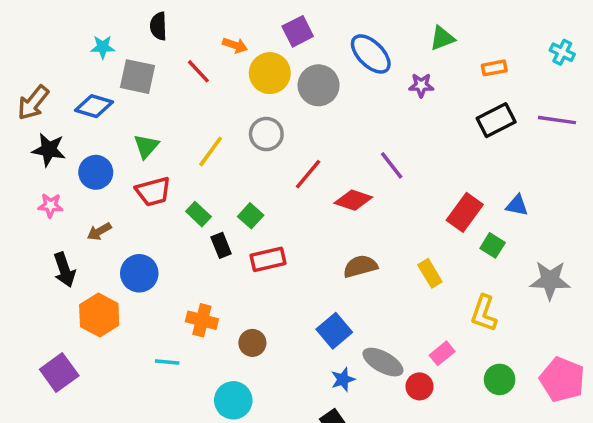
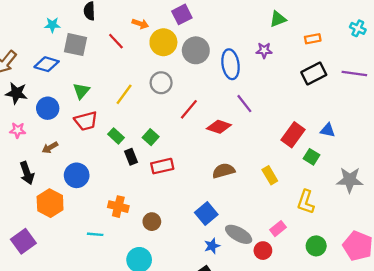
blue ellipse: (371, 54) -> (231, 64), moved, turned 36

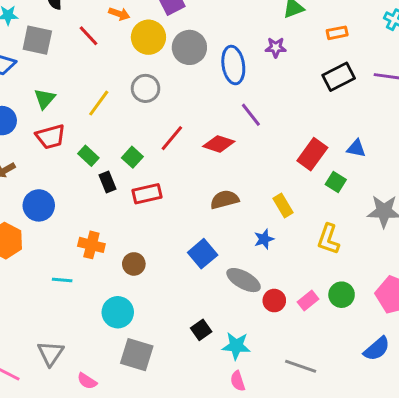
red line: (189, 109) -> (172, 138), moved
pink rectangle: (278, 229) -> (308, 301), moved
blue star: (212, 246) -> (264, 239), moved

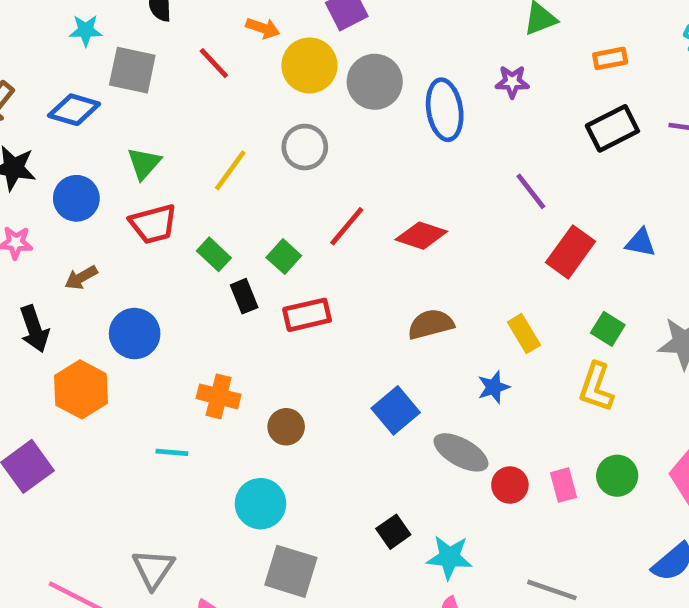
purple line: (251, 115) -> (531, 191), moved
green square: (336, 182) -> (608, 329), moved
pink rectangle: (308, 301) -> (564, 485), turned -66

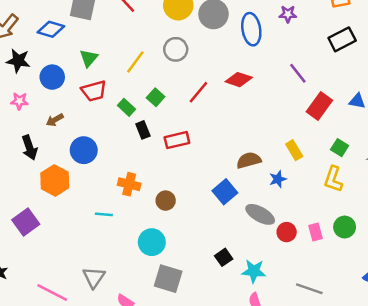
red diamond: (421, 236) -> (239, 80), moved
green square: (284, 257) -> (156, 97), moved
brown semicircle: (431, 324) -> (249, 160), moved

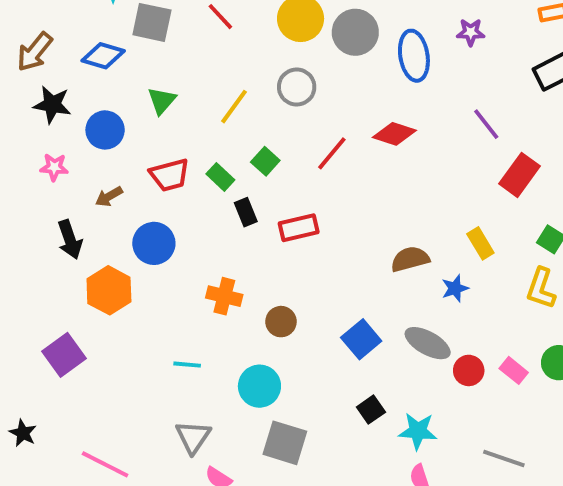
red trapezoid: (94, 91) -> (170, 175), moved
blue square: (225, 192) -> (361, 339), moved
cyan line: (104, 214) -> (187, 365), moved
pink rectangle: (316, 232) -> (514, 370), turned -36
gray triangle: (94, 277) -> (193, 437), moved

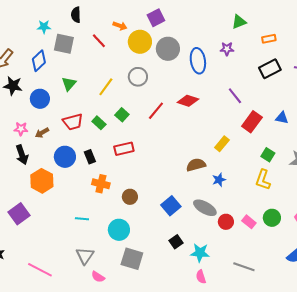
blue diamond: (103, 56) -> (39, 61), turned -60
pink star: (54, 167) -> (21, 129), moved
black rectangle: (246, 212) -> (90, 157), moved
red rectangle: (299, 228) -> (124, 149), moved
yellow rectangle: (480, 243) -> (222, 144), moved, turned 70

